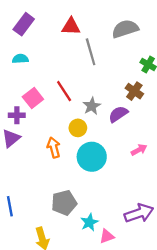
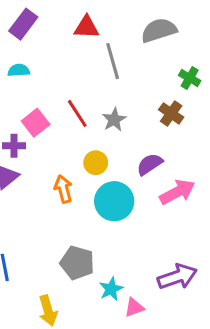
gray star: (92, 106) -> (114, 120), moved
purple semicircle: (118, 114) -> (150, 164), moved
pink arrow: (139, 150) -> (177, 192), size x1.6
gray pentagon: (64, 203) -> (77, 263), turned 30

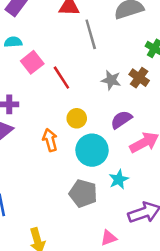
gray star: (114, 120) -> (111, 80), moved, turned -30
pink square: (36, 123) -> (32, 62), moved
gray pentagon: (77, 263) -> (83, 193), moved
cyan star: (111, 289) -> (119, 179), moved

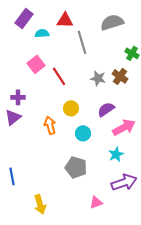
cyan semicircle: (13, 42) -> (42, 33), moved
cyan circle: (92, 150) -> (83, 133), size x0.6
cyan star: (119, 179) -> (116, 154), moved

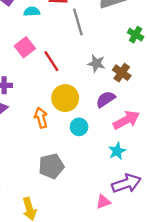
brown cross: (120, 76) -> (122, 73), moved
yellow circle: (71, 108) -> (65, 98), size x1.5
gray pentagon: (76, 167) -> (51, 166), moved, turned -30
pink triangle: (96, 202) -> (103, 202), moved

